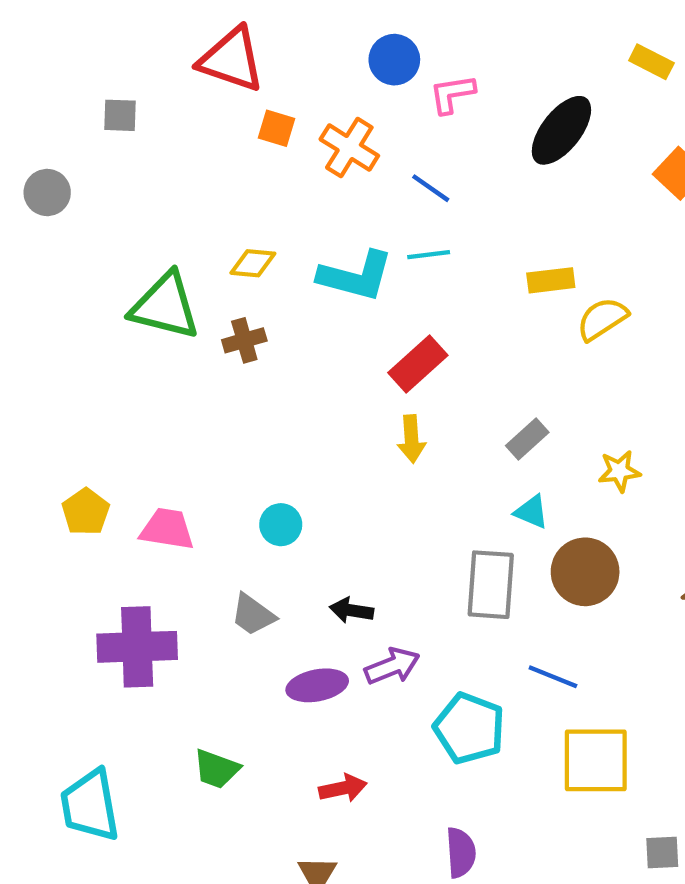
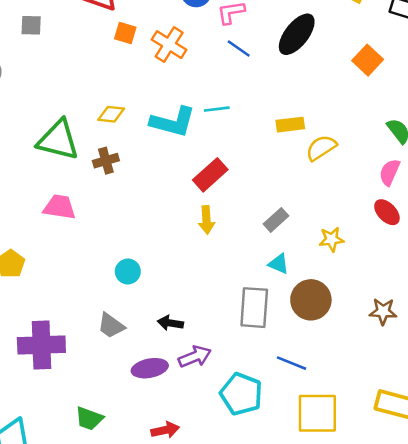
blue line: (431, 188) -> (239, 48), moved
pink trapezoid: (167, 529) -> (59, 207), moved

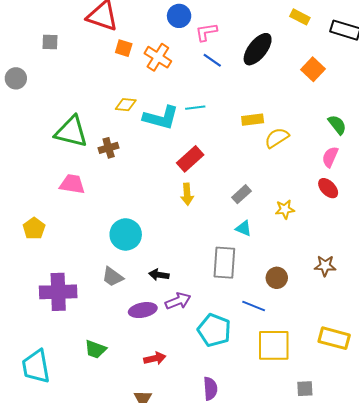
yellow diamond: (111, 114) -> (126, 105), moved
cyan circle: (128, 271) -> (126, 234), size x1.6
brown circle: (311, 300) -> (277, 278), moved, size x0.7

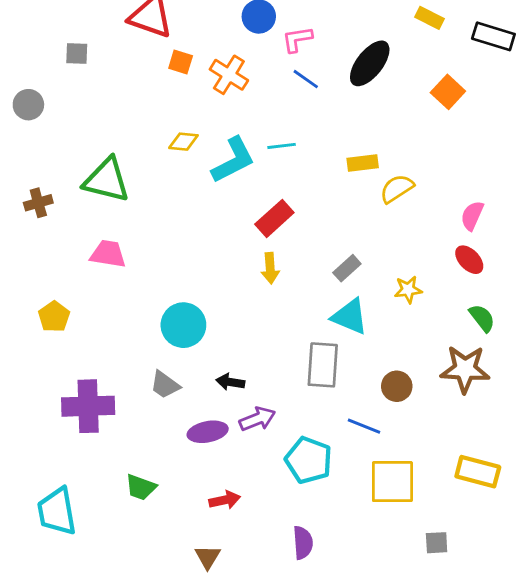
cyan L-shape: (161, 118) -> (233, 160), turned -42
green semicircle: (337, 125) -> (482, 318), moved
brown cross: (109, 148) -> (38, 203), moved
cyan triangle: (244, 228) -> (350, 317), size x1.6
brown star: (325, 266) -> (465, 369), size x1.6

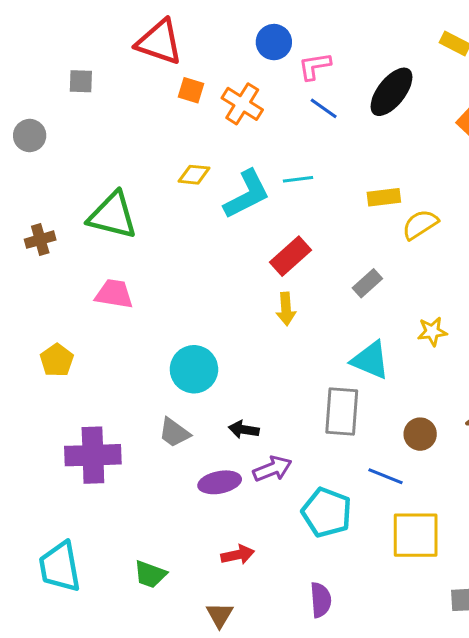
gray rectangle: (347, 268) -> (367, 283), moved
green trapezoid: (141, 487) -> (150, 574), moved

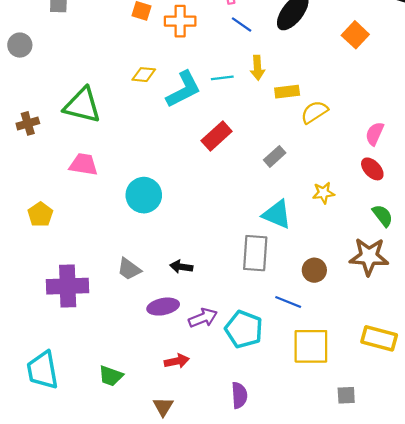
orange cross: (242, 104) -> (180, 21), turned -32
yellow arrow: (286, 309) -> (257, 68), moved
cyan circle: (194, 369) -> (144, 195), moved
purple arrow: (272, 469) -> (203, 318), moved

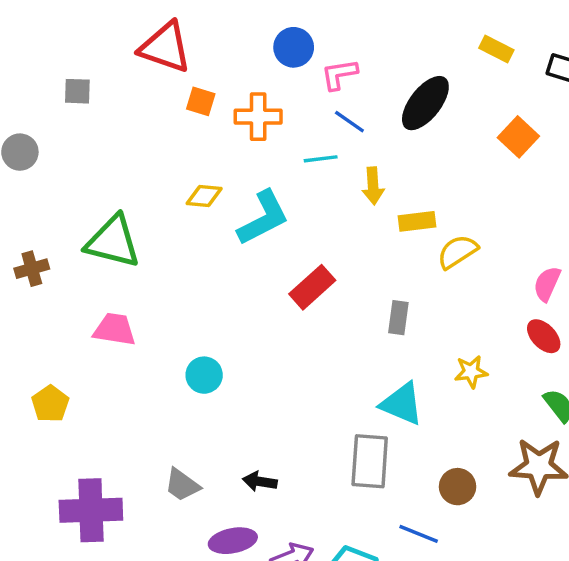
cyan line: (222, 78) -> (321, 159), moved
gray rectangle: (275, 156) -> (398, 318), turned -40
cyan circle: (144, 195) -> (204, 375), size x0.7

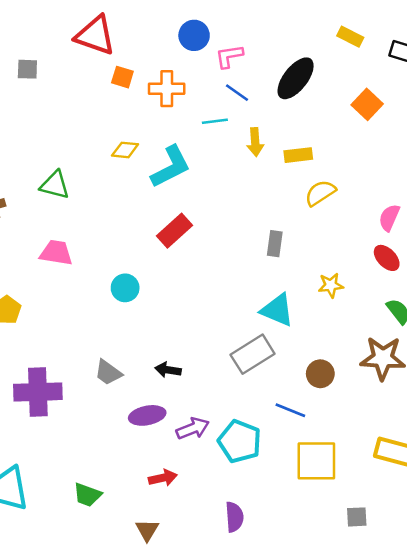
yellow rectangle: (417, 221) -> (298, 155), moved
green triangle: (113, 242) -> (55, 185), size x0.7
red rectangle: (312, 287) -> (175, 231), moved
gray rectangle: (370, 461) -> (253, 354), turned 54

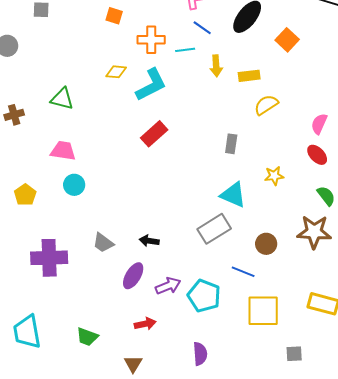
orange cross: (167, 89) -> (151, 40), moved
orange square: (367, 104) -> (287, 40), moved
cyan circle: (125, 288) -> (74, 185), moved
purple ellipse: (147, 415) -> (133, 276), turned -48

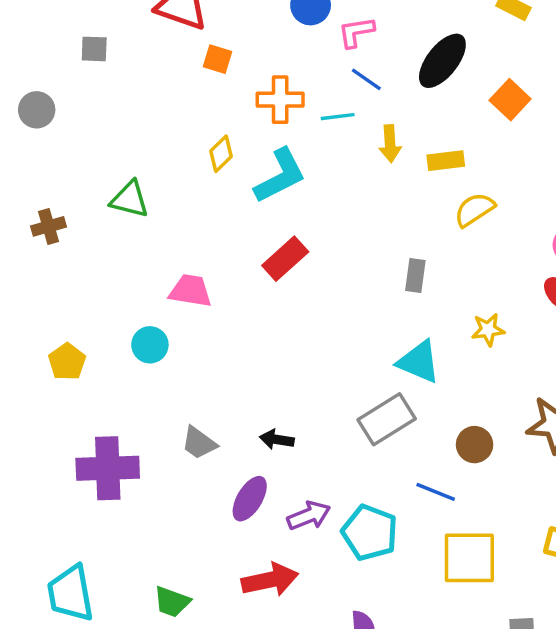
yellow diamond: (116, 72) -> (221, 154), turned -50
pink trapezoid: (63, 151) -> (191, 291), moved
red arrow: (145, 324) -> (270, 580), size x1.5

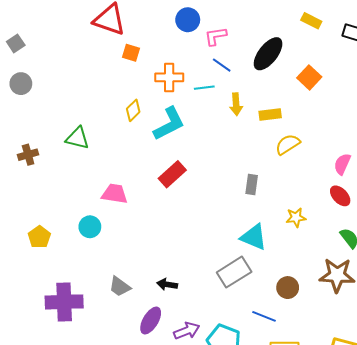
gray square: (94, 49) -> (16, 43), moved, turned -36

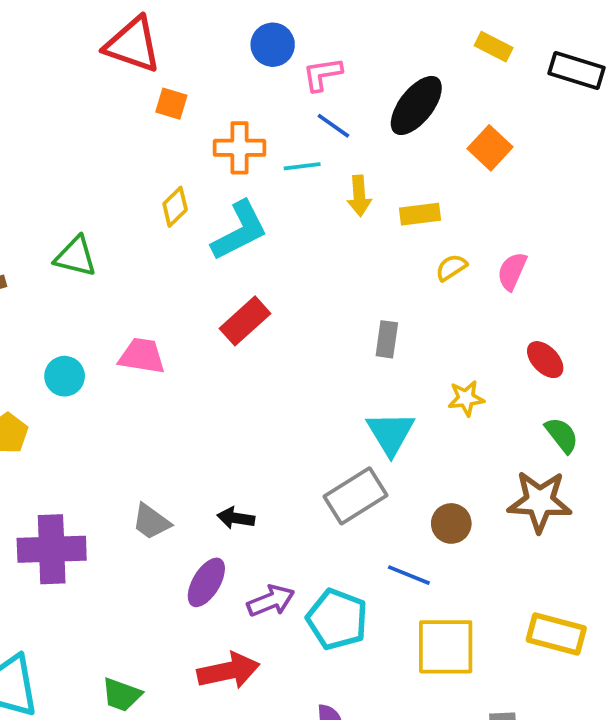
yellow semicircle: (288, 144) -> (451, 268), size x0.7
pink semicircle: (342, 164) -> (512, 271), moved
cyan circle: (90, 227) -> (65, 376), moved
cyan triangle: (254, 237) -> (390, 433), turned 36

